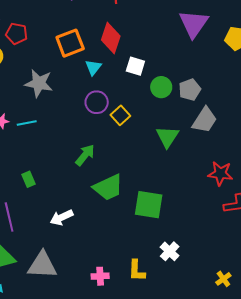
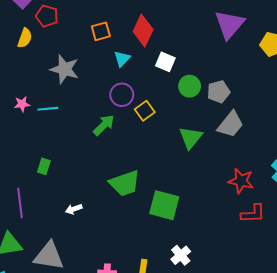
orange square: (70, 43) -> (101, 31), size x0.7
green arrow: (85, 155) -> (104, 125), moved
green rectangle: (29, 179) -> (44, 166), turned 35
white arrow: (62, 217) -> (74, 209), size x0.7

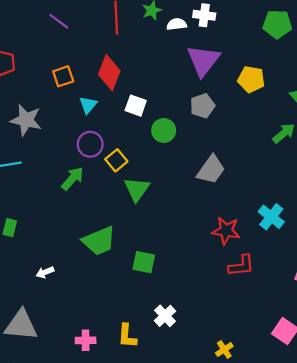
gray pentagon: (219, 92) -> (202, 106), moved
green triangle: (191, 138) -> (137, 189), moved
green square: (164, 205) -> (144, 262), size x0.7

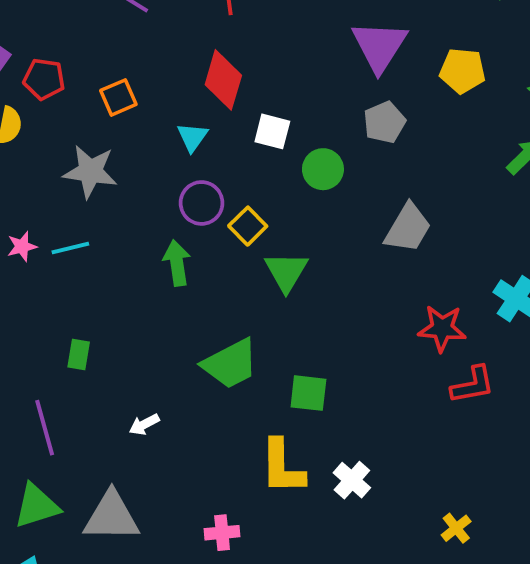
orange square: (63, 76) -> (118, 97), moved
green arrow: (73, 179) -> (177, 263), turned -45
yellow L-shape: (127, 336) -> (282, 467), moved, size x1.4

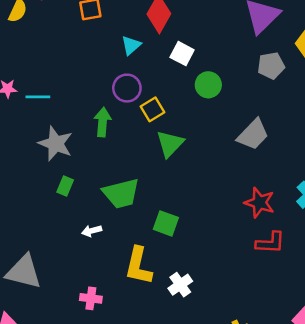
gray pentagon: (384, 122) -> (271, 66), moved
gray star: (90, 171) -> (56, 144), moved
green rectangle: (79, 354) -> (65, 186), moved
white arrow: (144, 424) -> (92, 231), moved

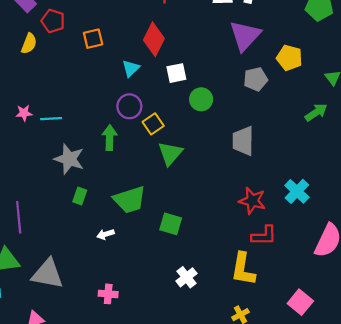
white square: (182, 54) -> (176, 73), turned -36
gray trapezoid: (253, 135) -> (243, 141), turned 140
yellow L-shape: (138, 266) -> (243, 269), moved

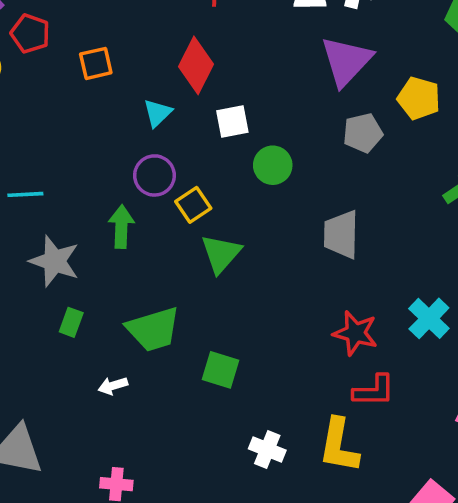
white cross: (187, 277) -> (267, 449), moved, turned -30

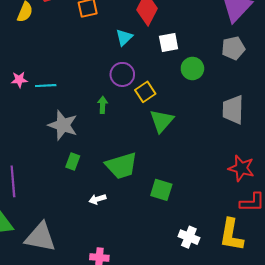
gray pentagon: (363, 133) -> (233, 48), moved
green arrow: (121, 227) -> (103, 105), size x0.7

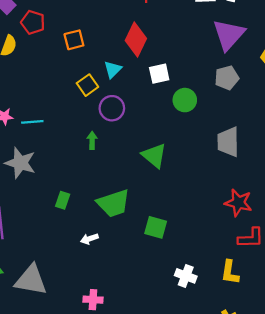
yellow square: (145, 92) -> (87, 85), moved
green triangle: (162, 121) -> (154, 156), turned -30
gray star: (63, 125) -> (20, 163), moved
yellow L-shape: (231, 235) -> (230, 272), size x0.7

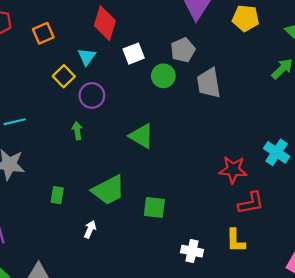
gray pentagon: (227, 78) -> (183, 50), moved
gray trapezoid: (228, 142) -> (209, 83), moved
white arrow: (89, 239) -> (90, 229), turned 140

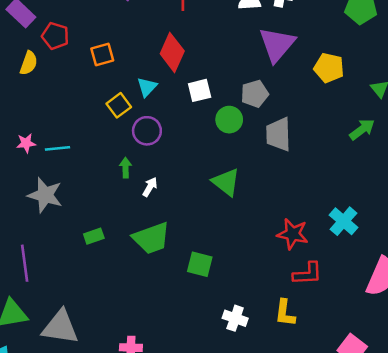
green triangle: (142, 136) -> (226, 182), moved
green rectangle: (57, 195) -> (94, 236), turned 54
white arrow: (90, 229) -> (150, 187), moved

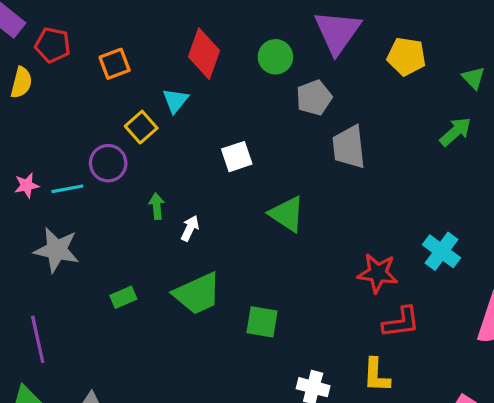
white square: (200, 90) -> (237, 157), moved
green circle: (229, 120) -> (275, 57), moved
purple circle: (147, 131) -> (108, 163), moved

